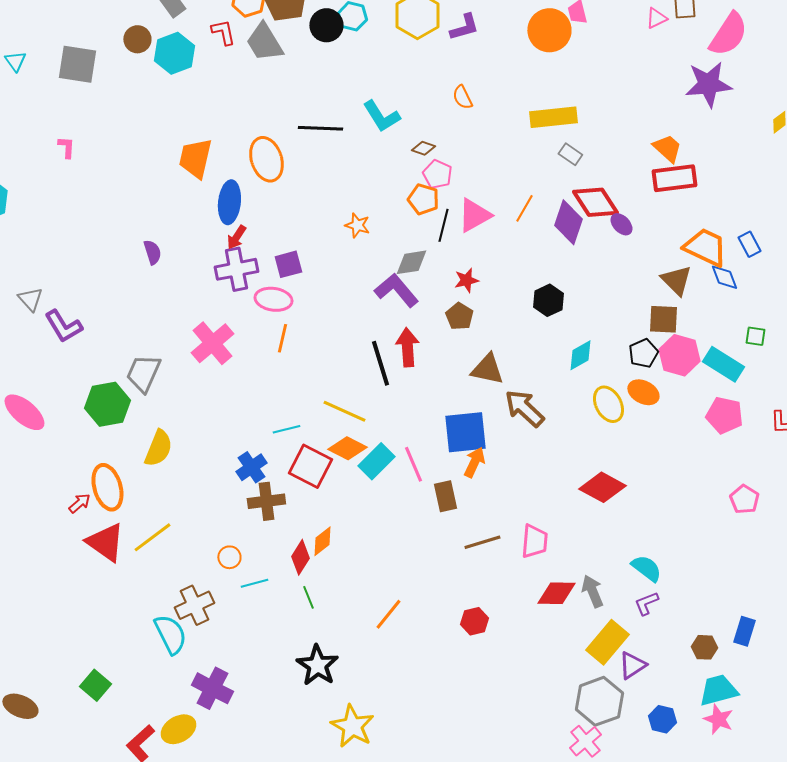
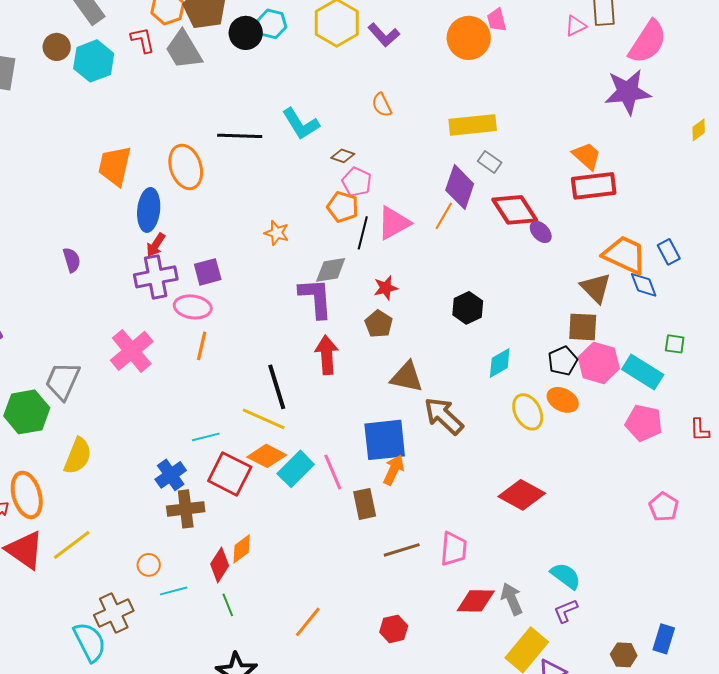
purple L-shape: (464, 27) -> (384, 35), turned 64
purple diamond: (568, 222) -> (460, 187), moved
purple L-shape: (396, 290) -> (316, 298), turned 36
black line: (380, 363) -> (277, 387), moved

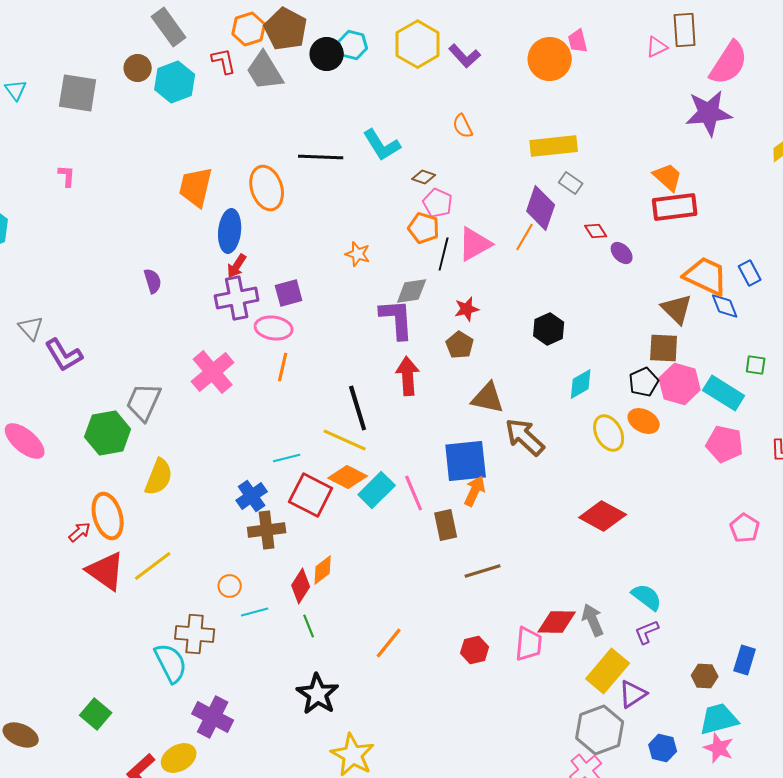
red diamond: (515, 210) -> (596, 231), size x0.5
pink trapezoid: (454, 549) -> (529, 644), moved
brown cross: (114, 613) -> (195, 634), turned 30

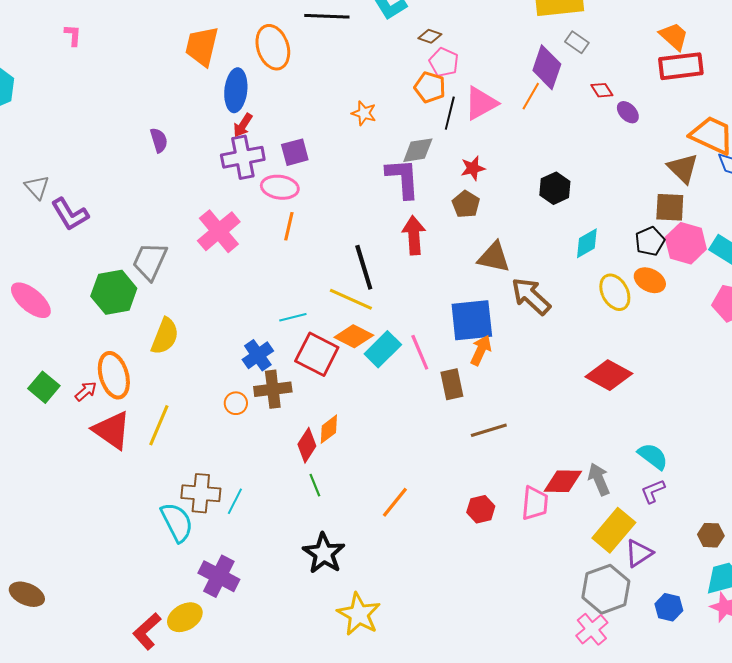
yellow line: (153, 566) -> (159, 425), turned -30
orange circle: (230, 586) -> (236, 403), moved
cyan line: (255, 612) -> (235, 501), moved, turned -48
green square: (96, 714) -> (44, 387), moved

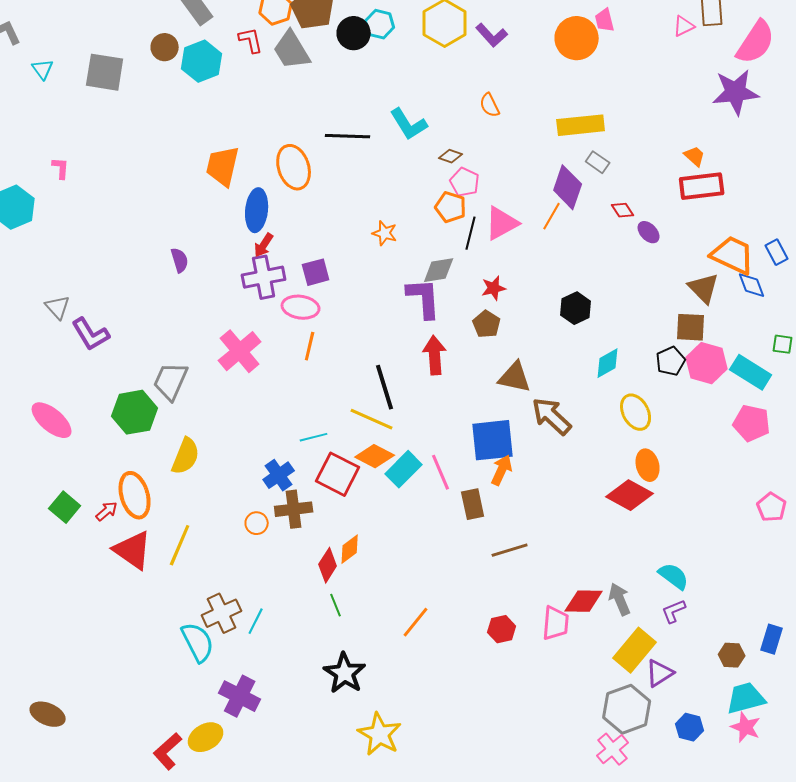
pink L-shape: (73, 35) -> (61, 168), moved
orange trapezoid: (674, 36) -> (695, 156), size x0.7
orange ellipse: (650, 280) -> (648, 465), moved, turned 48
brown cross: (201, 493) -> (222, 613), turned -30

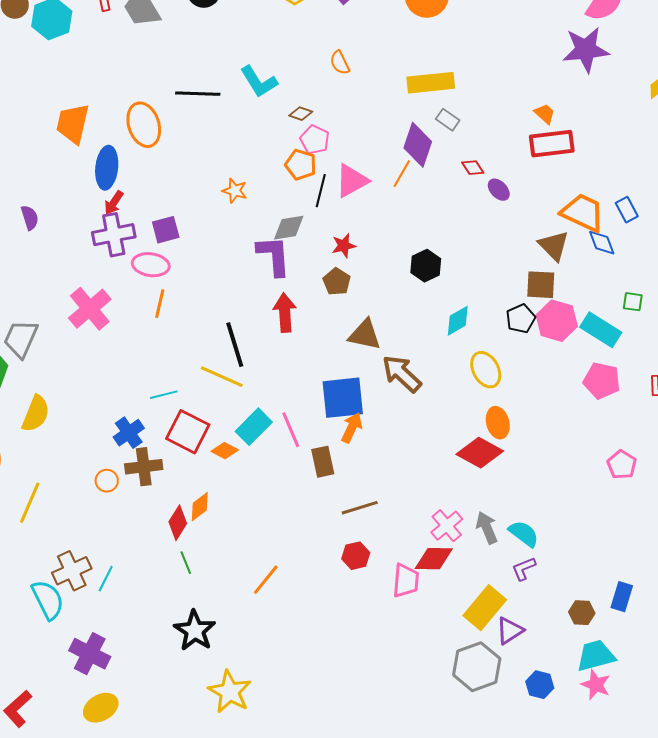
orange diamond: (375, 456) -> (225, 451), moved, size x0.7
gray arrow: (620, 599) -> (487, 528), moved
red hexagon: (502, 629) -> (356, 556), moved
yellow ellipse: (206, 737) -> (101, 708), moved
pink cross: (613, 749) -> (447, 526), moved

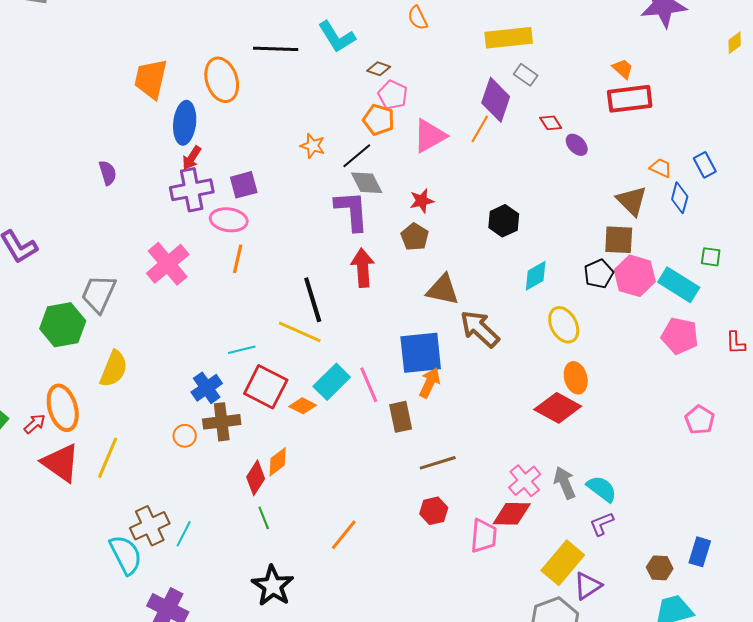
black line: (321, 191) -> (357, 156), moved, turned 36
orange trapezoid: (583, 213) -> (661, 168), size x0.5
gray diamond: (289, 228) -> (367, 183), turned 72
blue diamond: (602, 243) -> (680, 198), turned 36

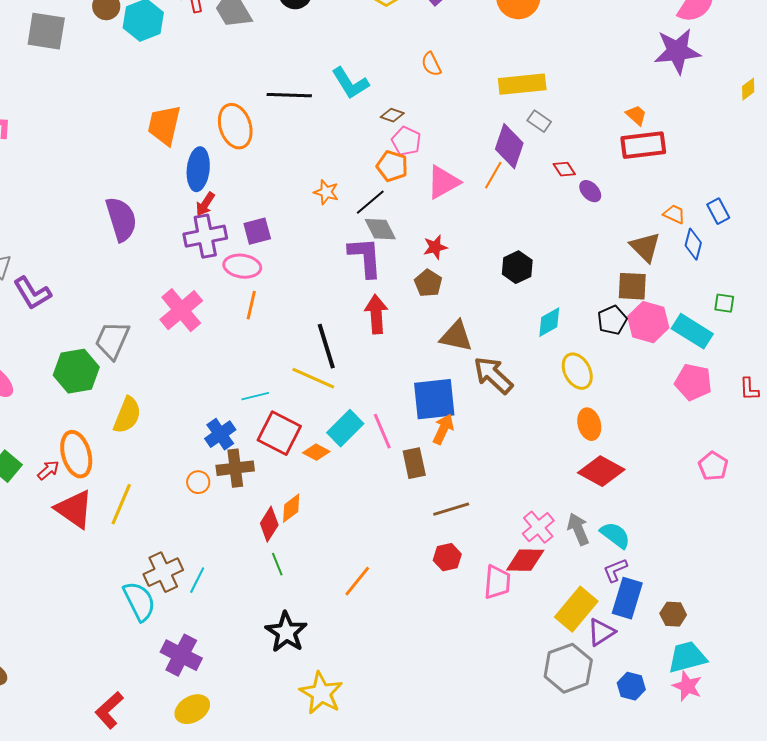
purple semicircle: (108, 173) -> (121, 219), size x1.8
red diamond: (558, 408) -> (601, 471), moved
blue rectangle: (700, 552) -> (627, 598), moved, size x1.4

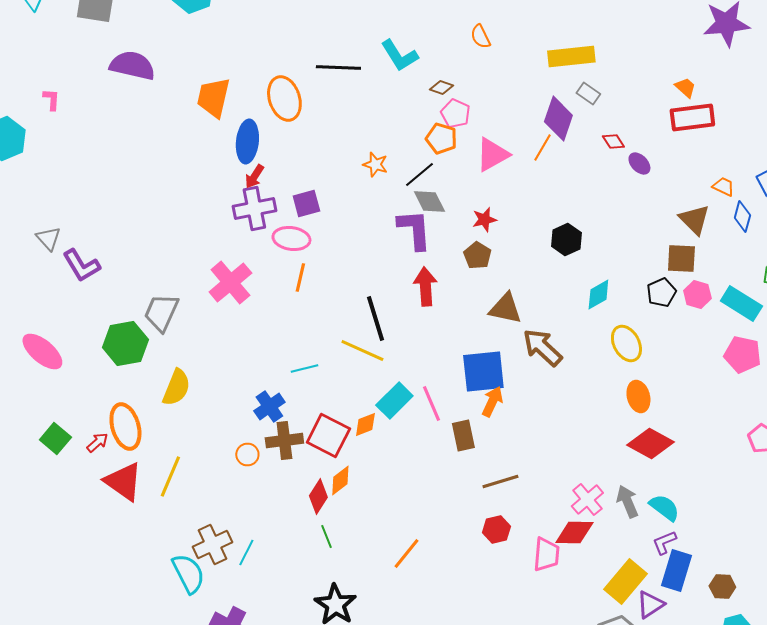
purple semicircle: (121, 219) -> (132, 66), moved, turned -60
pink hexagon: (648, 322) -> (697, 294), size x0.7
red square: (279, 433) -> (328, 436), moved
orange diamond: (316, 452) -> (365, 424), turned -48

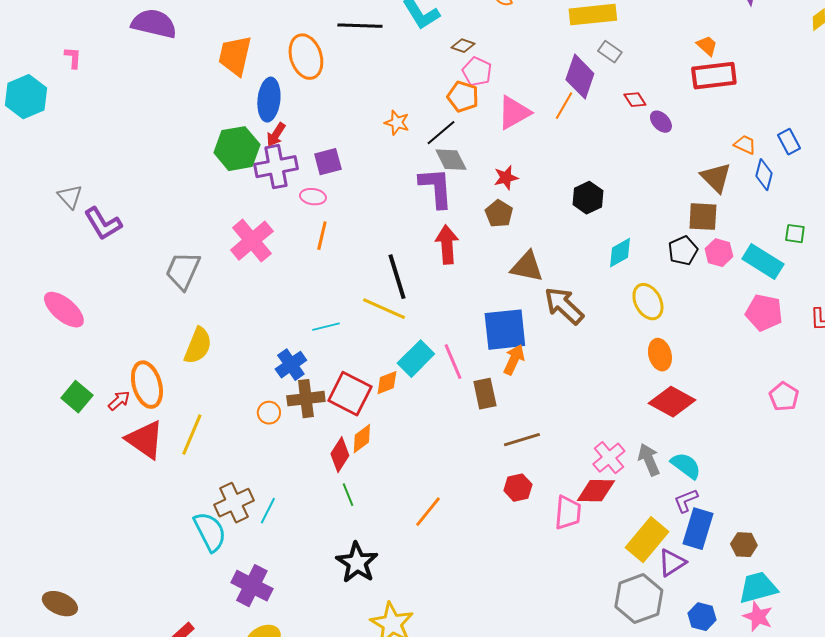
pink ellipse: (291, 238) -> (313, 197), size x0.7
green hexagon: (125, 344) -> (237, 149), moved

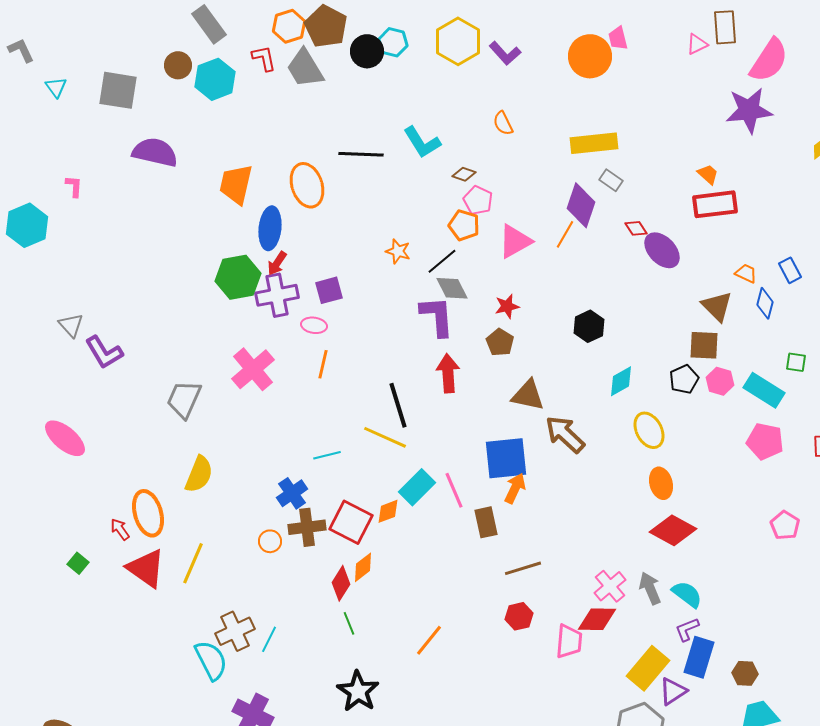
purple ellipse: (661, 122) -> (662, 250), size x1.6
green square: (77, 397) -> (78, 563), moved, size x0.7
red arrow: (119, 401) -> (120, 529), turned -85

